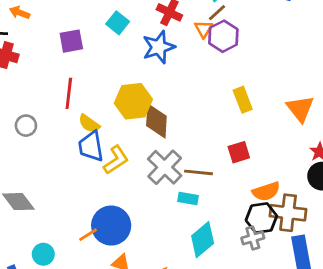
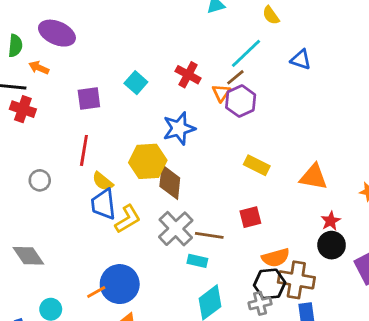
blue star: (159, 47) -> (179, 128), moved
yellow rectangle: (243, 100) -> (257, 165), turned -45
orange triangle: (300, 109) -> (314, 177), turned -44

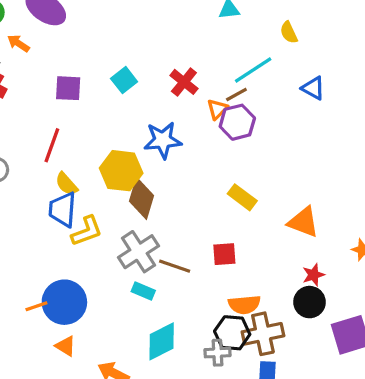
cyan rectangle: (197, 261) -> (143, 291), moved
brown cross: (296, 280) -> (263, 334), turned -32

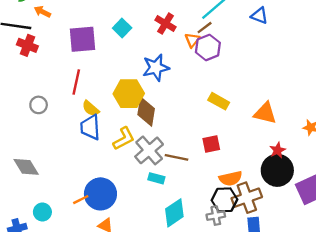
purple square: (68, 88) -> (83, 39), size x1.4
yellow L-shape: (87, 231) -> (124, 139), moved
black circle: (310, 302) -> (277, 170), size x1.4

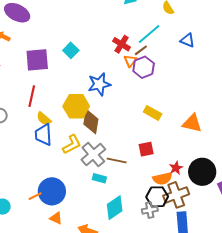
red cross: (165, 24) -> (122, 44), moved
red star: (278, 150) -> (176, 168), moved

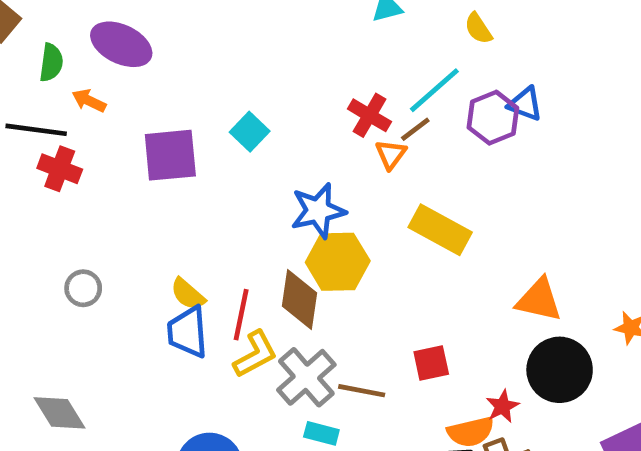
purple hexagon: (144, 67) -> (493, 118), moved
red line: (32, 96) -> (241, 315), moved
yellow hexagon: (76, 106) -> (338, 262), moved
yellow rectangle: (153, 113) -> (440, 230), moved, size x1.4
black circle: (202, 172) -> (560, 370), moved

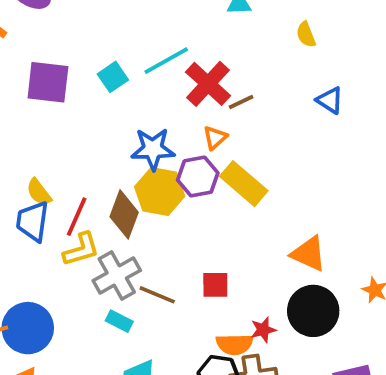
cyan line: (434, 90) -> (166, 61), moved
red cross: (369, 115) -> (208, 84), size x1.4
purple hexagon: (493, 118) -> (198, 177), moved
orange triangle: (391, 154) -> (215, 138), moved

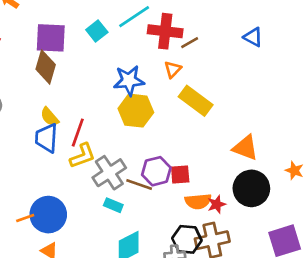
red cross: (208, 84) -> (165, 31), turned -32
purple hexagon: (198, 177) -> (156, 171), moved
brown diamond: (124, 214) -> (46, 67), moved
orange semicircle: (235, 344) -> (198, 201), moved

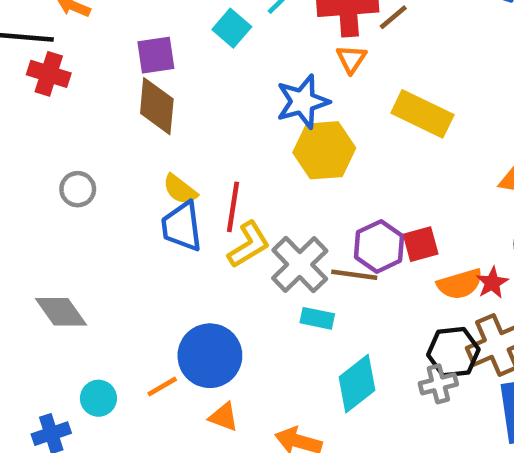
purple square: (51, 38) -> (156, 55), size x0.7
orange triangle: (173, 69) -> (351, 59), moved
orange line: (25, 218) -> (162, 387), moved

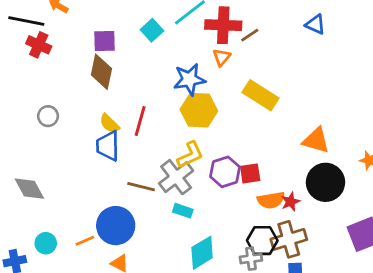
red line: (233, 207) -> (140, 121), moved
yellow L-shape: (249, 245) -> (190, 155), moved
brown line: (354, 275) -> (141, 187), moved

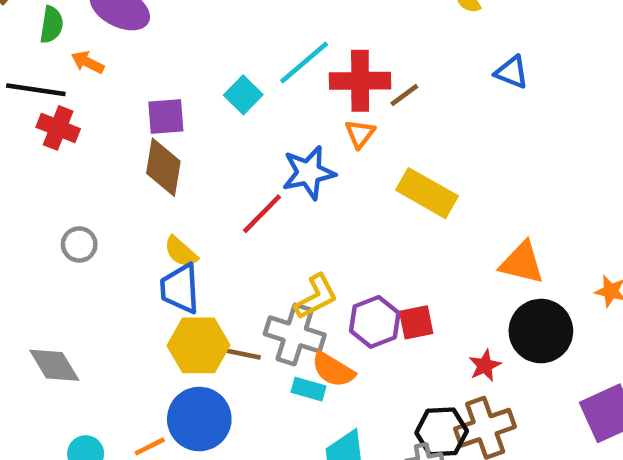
yellow hexagon: (199, 110) -> (198, 345), moved
red line: (140, 121) -> (262, 214), moved, turned 32
gray cross: (176, 177) -> (295, 334), turned -32
orange semicircle: (271, 200) -> (333, 370), moved, turned 44

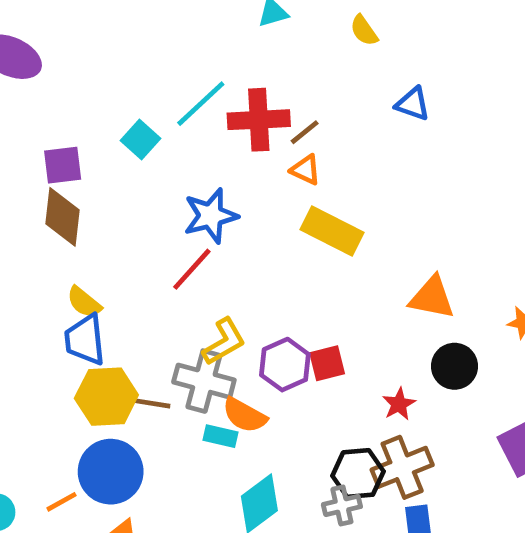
orange triangle: (360, 134) -> (305, 170), moved, turned -40
red line: (262, 214) -> (192, 269), moved
black circle: (541, 331) -> (454, 366), size x0.7

